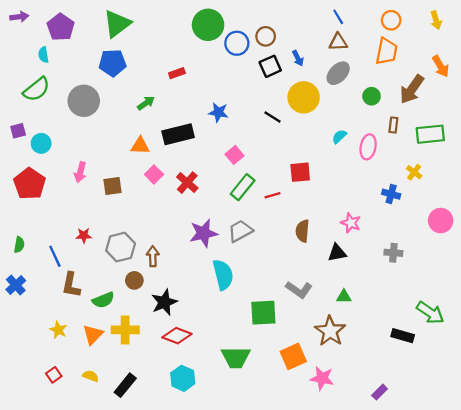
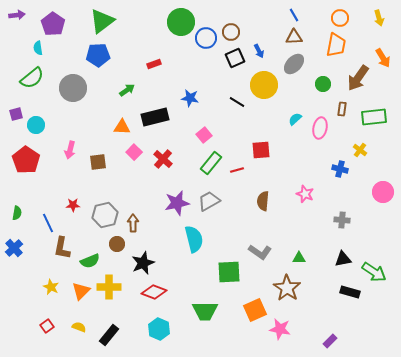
black triangle: (337, 253) -> (343, 259), moved

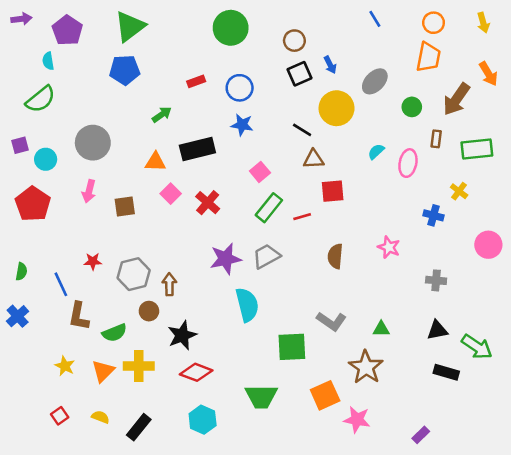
brown triangle: (294, 37) -> (314, 159), moved
blue circle: (206, 38) -> (240, 88), moved
gray circle: (73, 88) -> (93, 143), moved

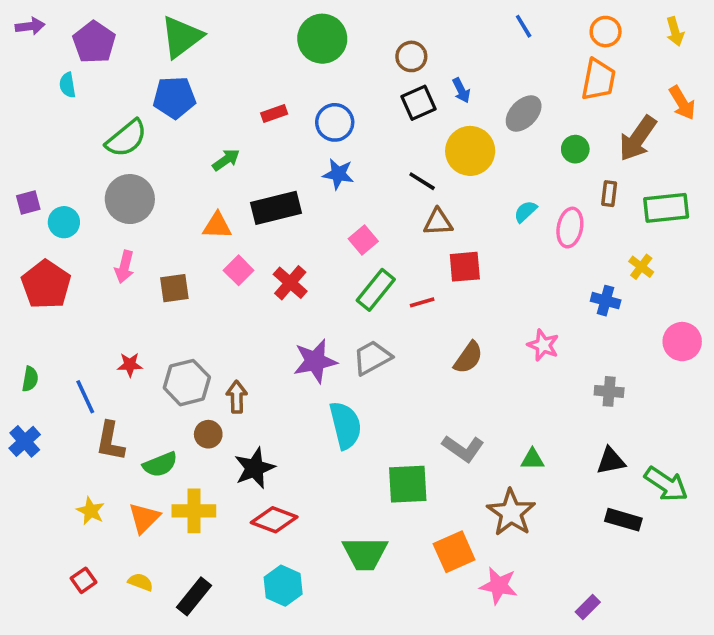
green semicircle: (40, 99) -> (126, 138), moved
brown semicircle: (335, 256) -> (468, 358), turned -150

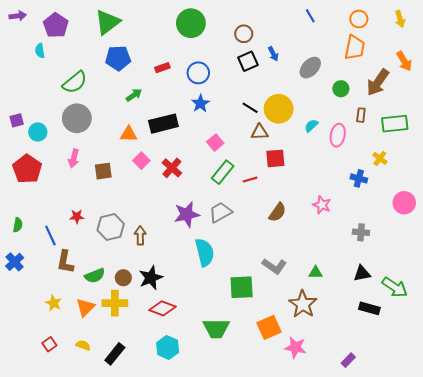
blue pentagon: (174, 97) -> (118, 58), moved
yellow circle: (470, 151) -> (279, 109), moved
blue star: (338, 174) -> (200, 103), turned 30
brown circle: (208, 434) -> (123, 278), moved

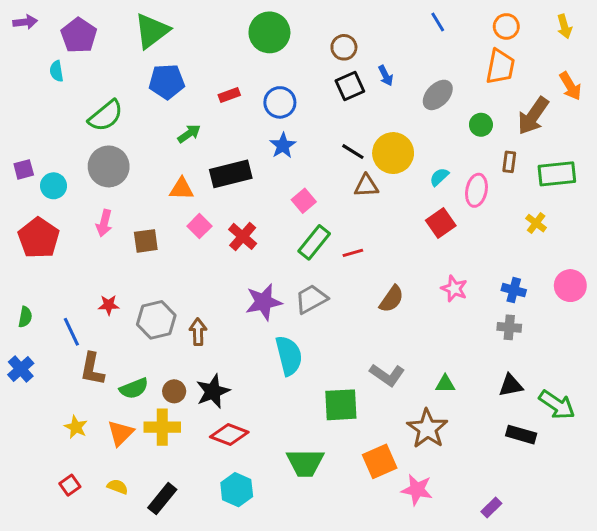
red square: (275, 158) -> (441, 223), moved, turned -30
blue cross: (359, 178) -> (514, 290), moved

